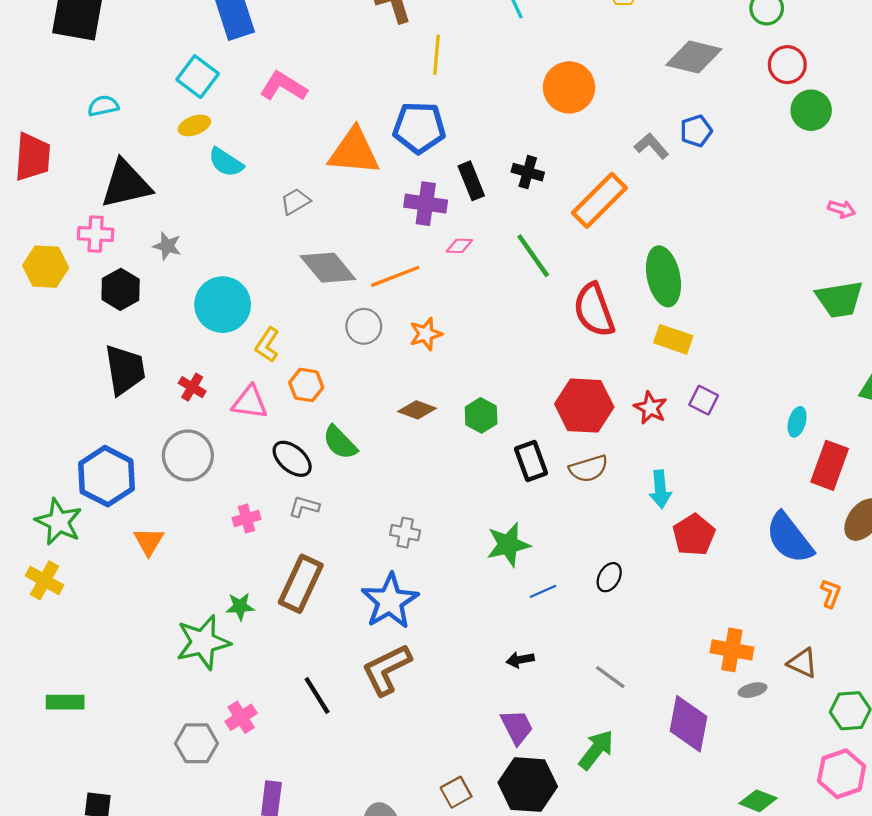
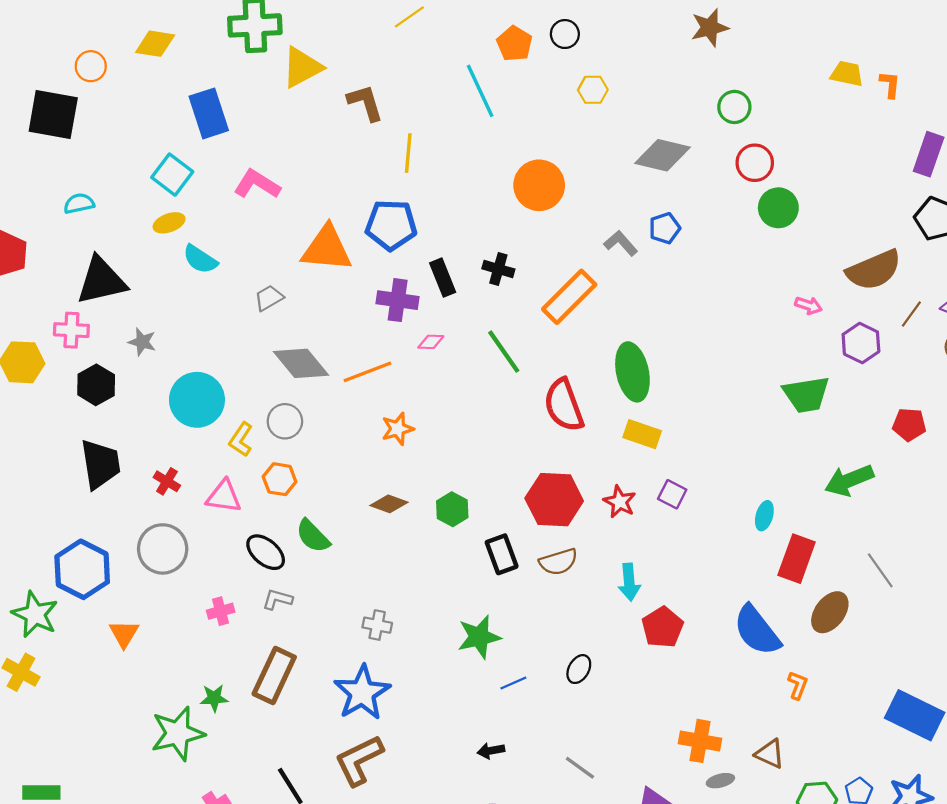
gray circle: (364, 326) -> (285, 421), moved

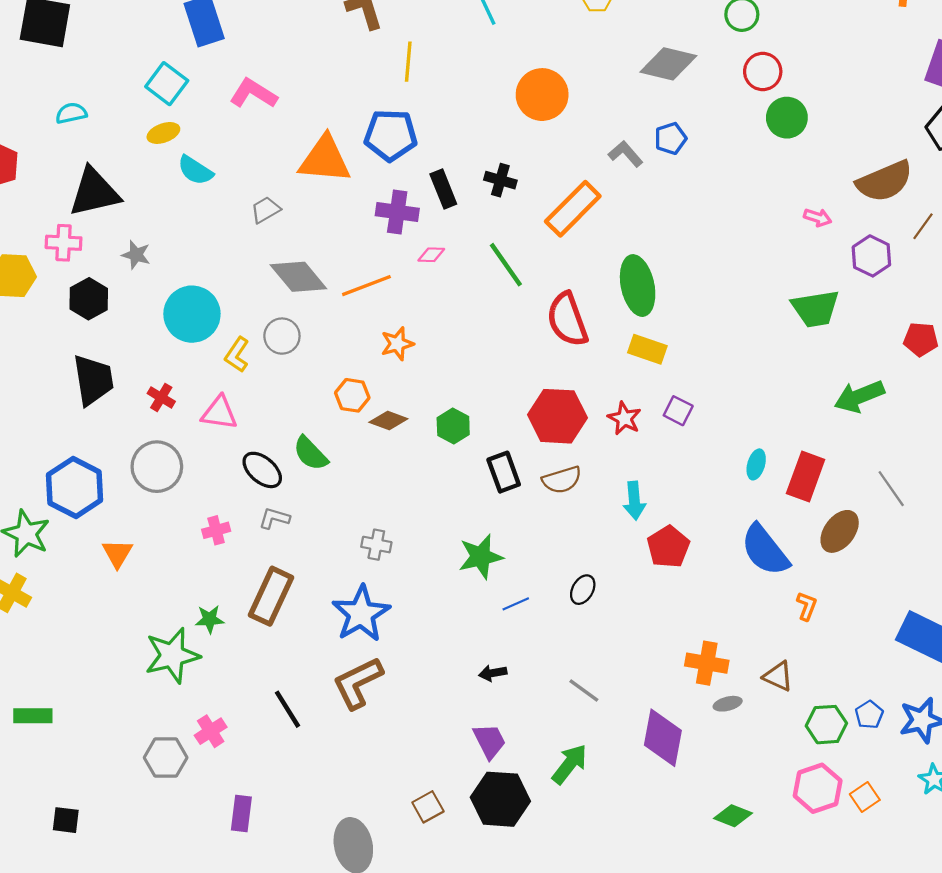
orange hexagon: (280, 479) -> (352, 395), moved
cyan ellipse: (764, 516) -> (756, 464), moved

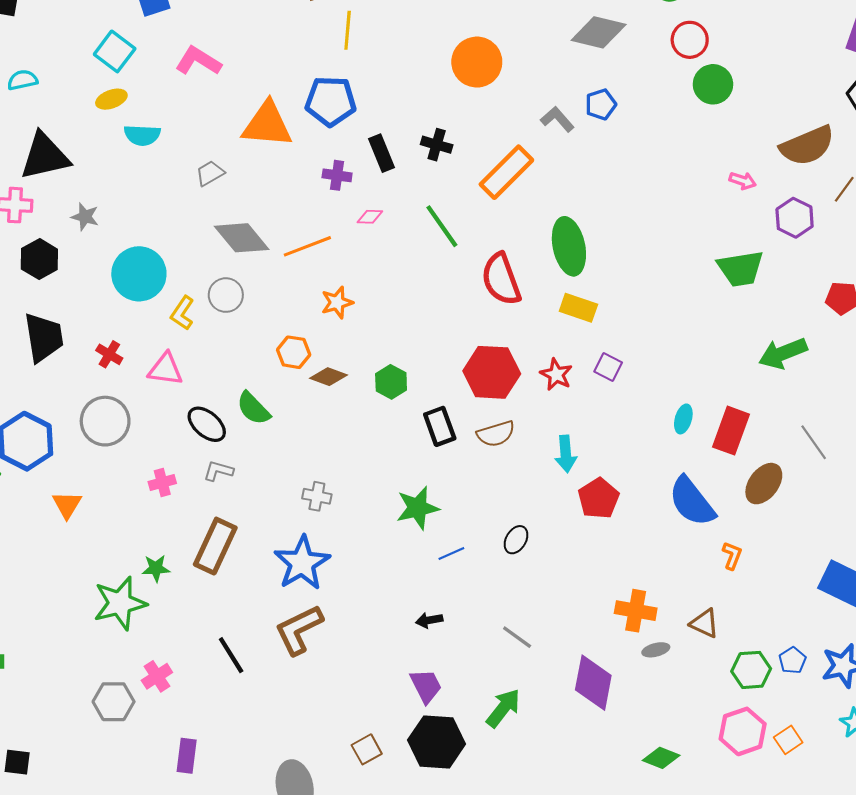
cyan semicircle: (195, 170) -> (142, 135), turned -30
purple cross: (397, 212) -> (337, 175), size x0.7

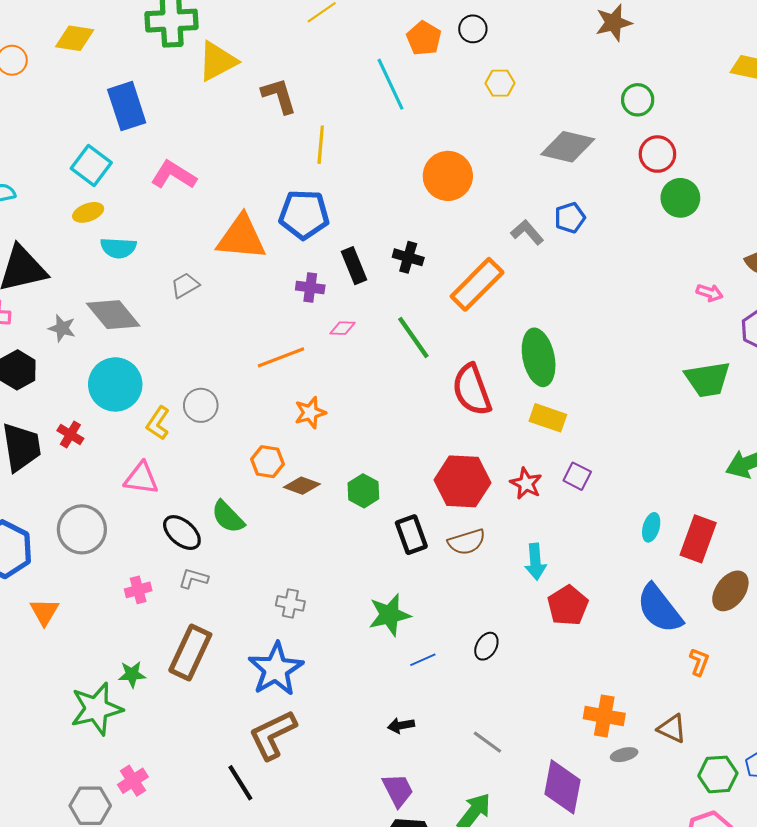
gray diamond: (242, 238) -> (113, 315), moved
red cross: (109, 354) -> (70, 435), moved
black line: (231, 655) -> (240, 783), moved

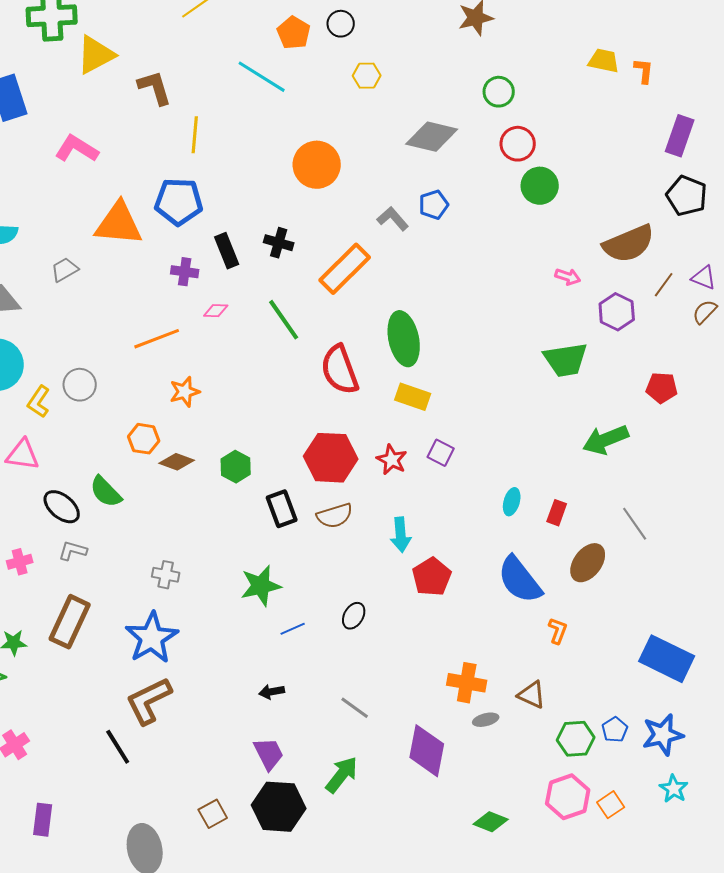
cyan line: (391, 84) -> (262, 77), turned -33
pink L-shape: (174, 175) -> (77, 149), moved
red rectangle: (698, 539) -> (557, 513), size x0.6

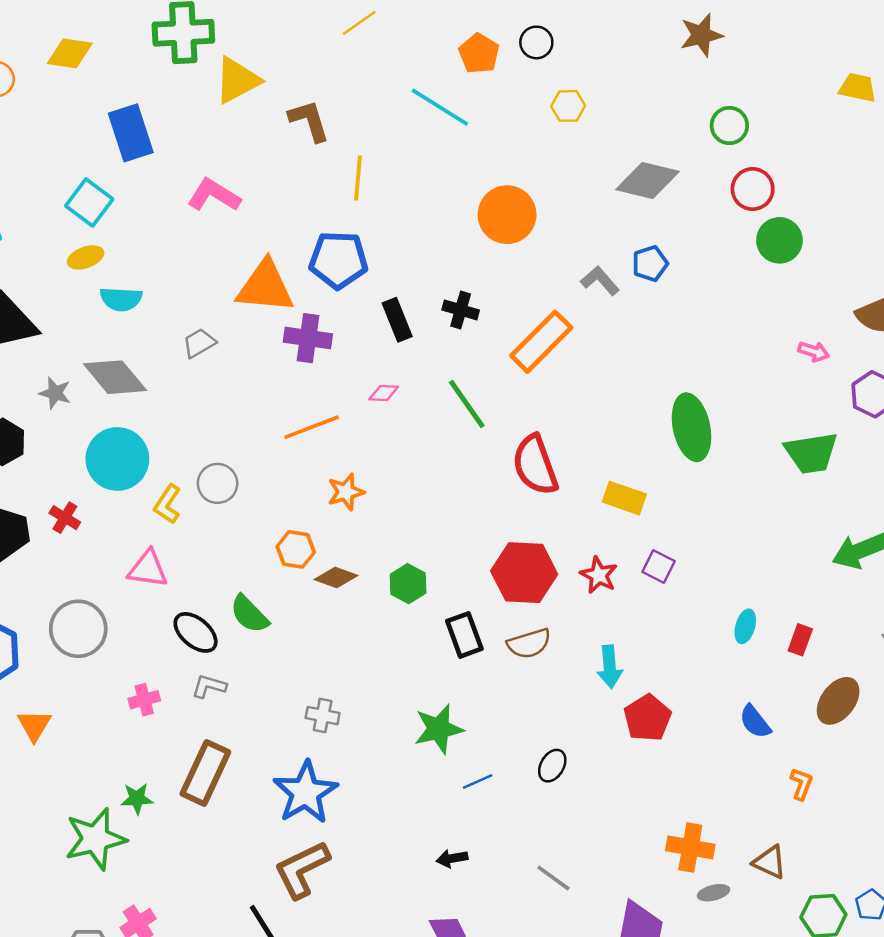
purple cross: (185, 272) -> (308, 338), moved, size x1.4
green ellipse: (404, 339) -> (692, 427), moved
blue semicircle: (520, 580) -> (755, 722), size x0.6

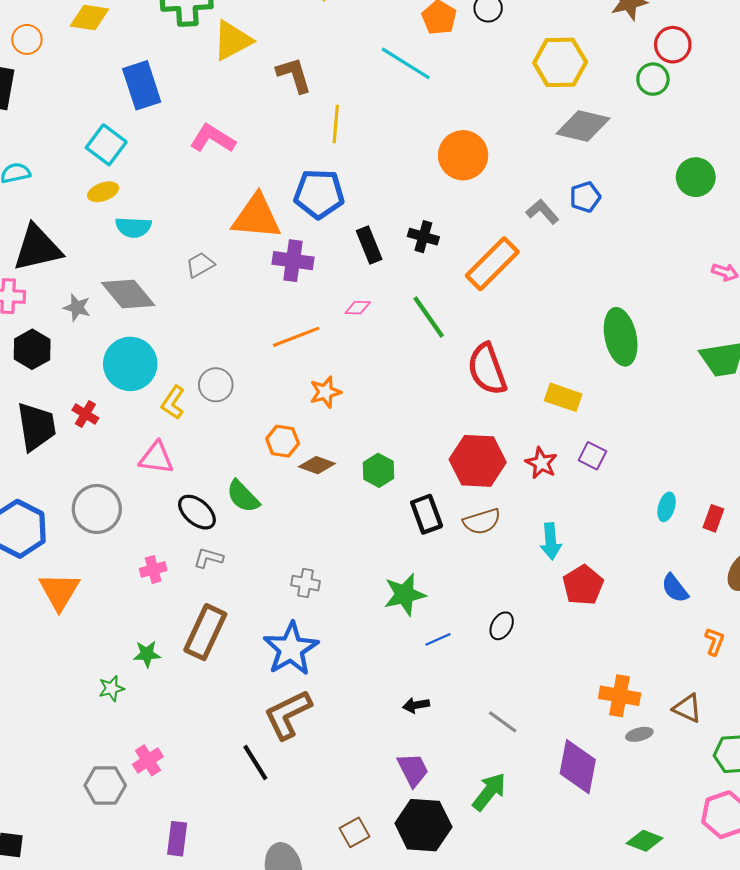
yellow hexagon: (568, 106) -> (560, 62), moved, size x1.8
red circle: (753, 189) -> (673, 45), moved
orange triangle: (34, 725) -> (59, 591), size x1.4
green star: (95, 839) -> (111, 688), size x0.5

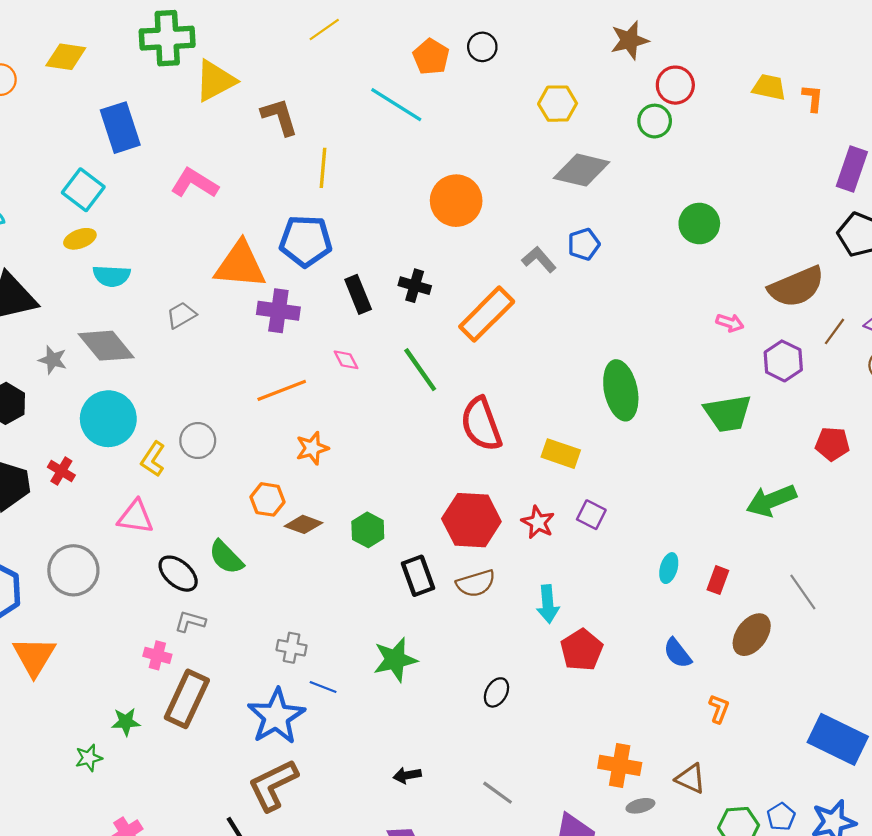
yellow hexagon: (560, 62) -> (558, 104), size x0.7
pink diamond: (358, 308) -> (346, 360), turned 60
pink cross: (153, 569) -> (157, 655), moved, turned 30
blue line: (438, 639) -> (323, 687), moved, turned 45

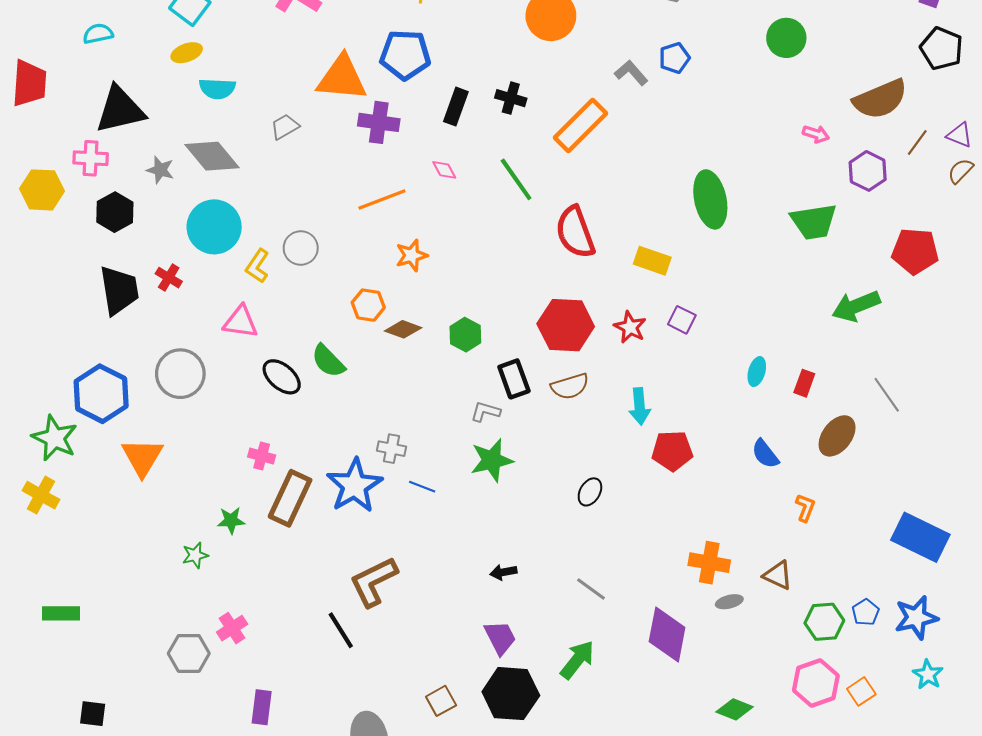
black rectangle: (358, 294) -> (456, 107), turned 42
red pentagon: (832, 444) -> (915, 251), size x1.4
gray L-shape: (190, 622) -> (485, 412), moved
red pentagon: (582, 650) -> (672, 451), turned 30
blue star: (276, 716) -> (355, 486), moved

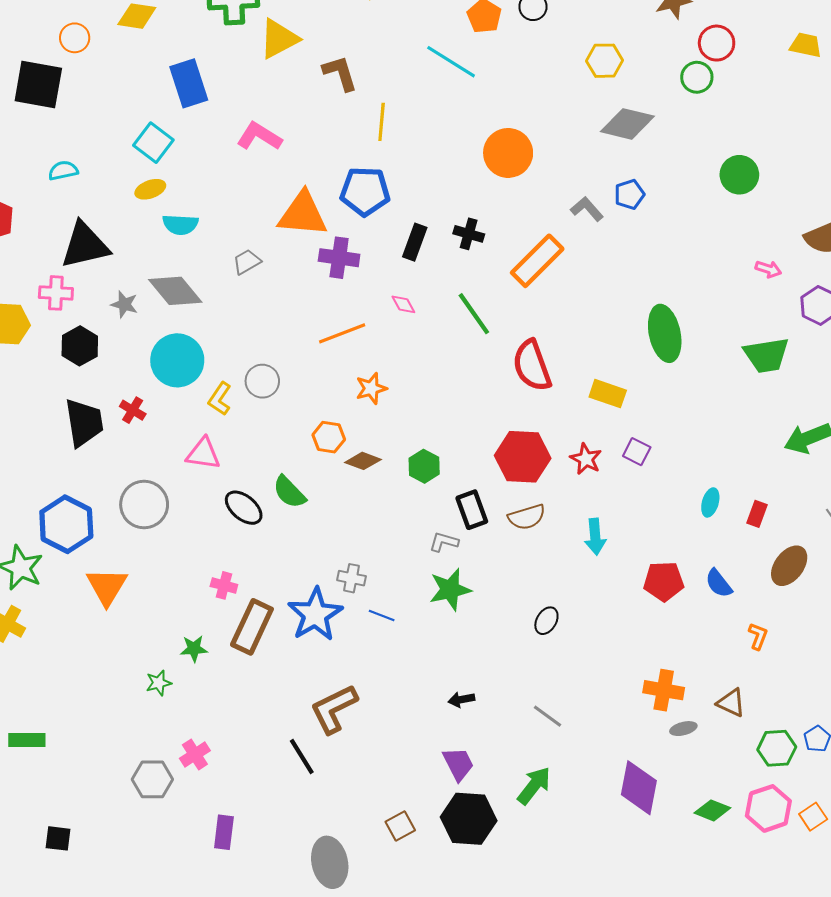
red pentagon: (672, 451) -> (664, 581), moved
purple diamond: (667, 634) -> (639, 788), moved
green diamond: (735, 709) -> (712, 810), moved

